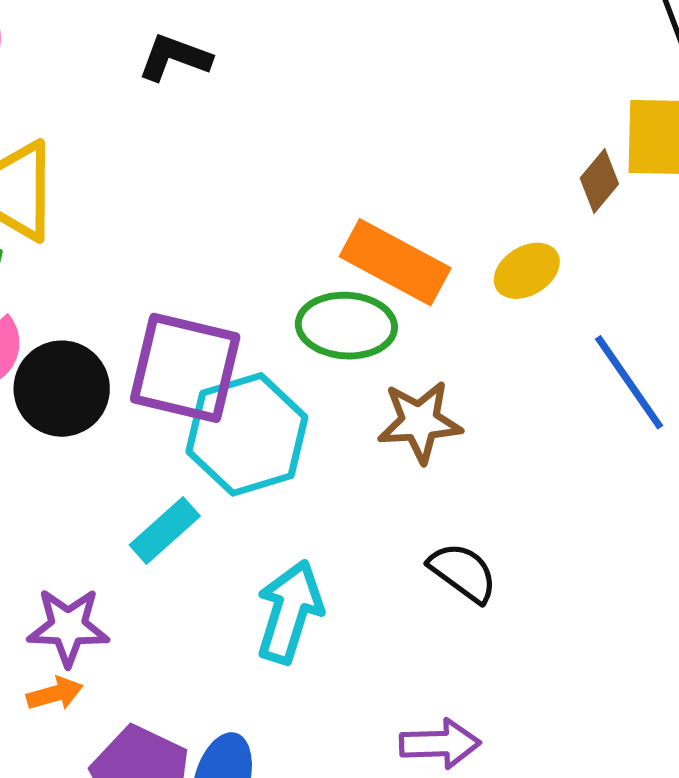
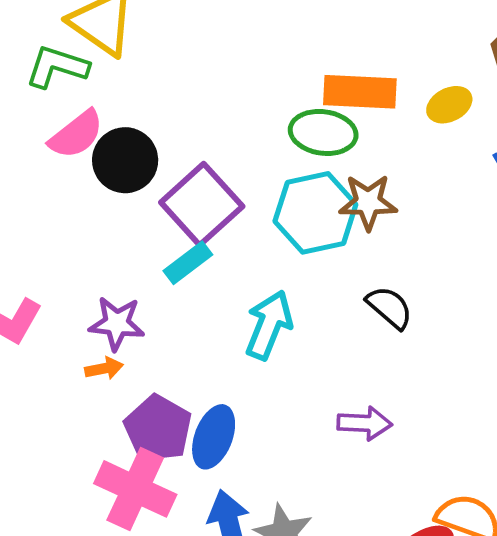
orange rectangle: (395, 262) -> (360, 92), turned -30
purple square: (185, 368) -> (202, 204), moved, turned 30
cyan hexagon: (247, 434) -> (315, 213), moved

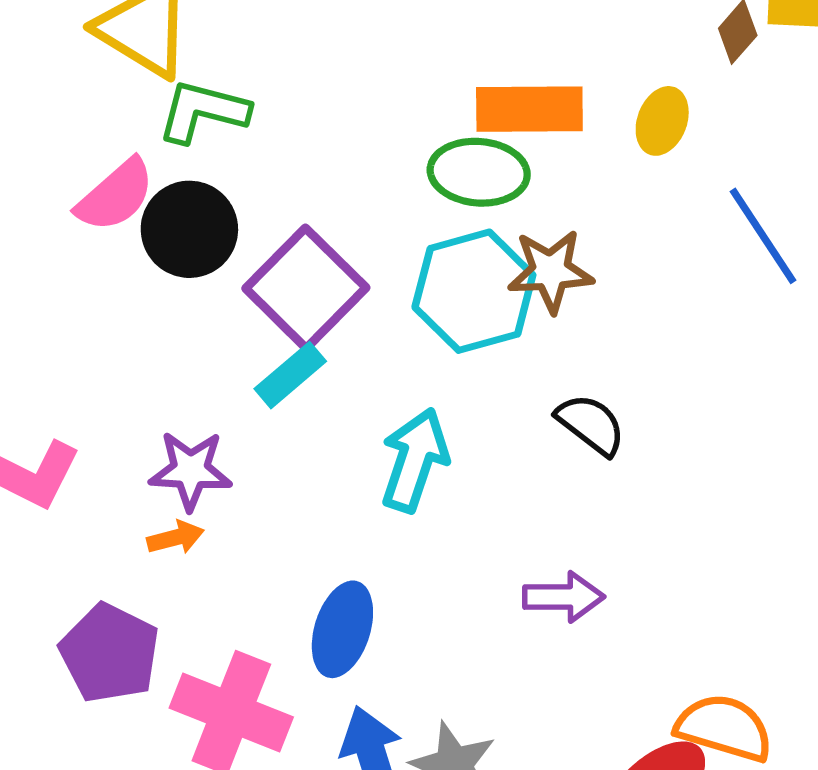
green L-shape: (57, 67) -> (203, 111), moved
yellow ellipse: (449, 105) -> (662, 121), turned -39
purple pentagon: (158, 428) -> (110, 653), moved

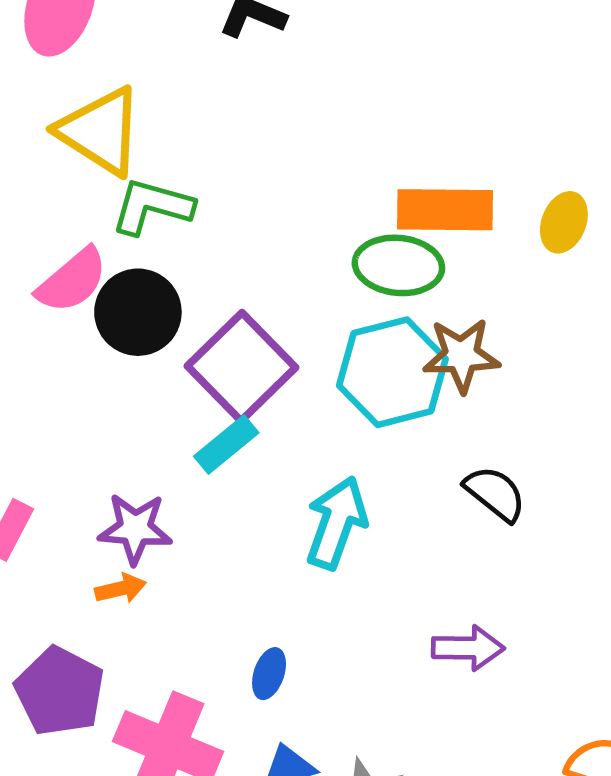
blue ellipse: (342, 629) -> (269, 674), size x0.6

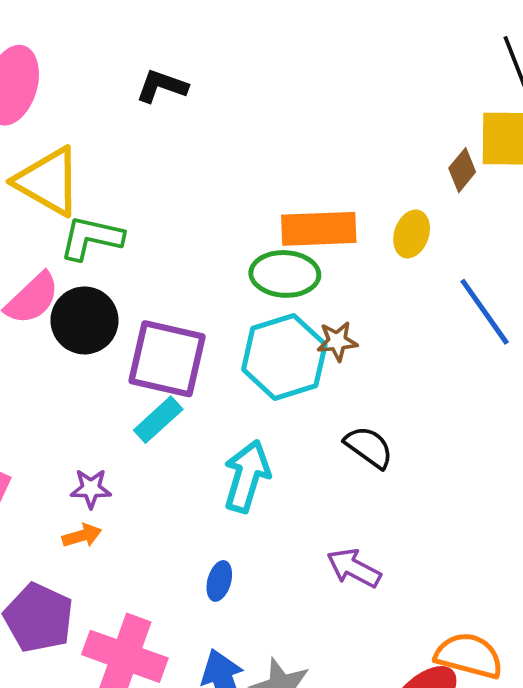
brown star: (461, 355) -> (337, 341), size x0.7
purple square: (241, 367) -> (167, 359), turned -30
purple star: (135, 529) -> (91, 489), size x0.7
purple arrow: (468, 648) -> (354, 568), turned -150
blue ellipse: (269, 674) -> (219, 581), moved

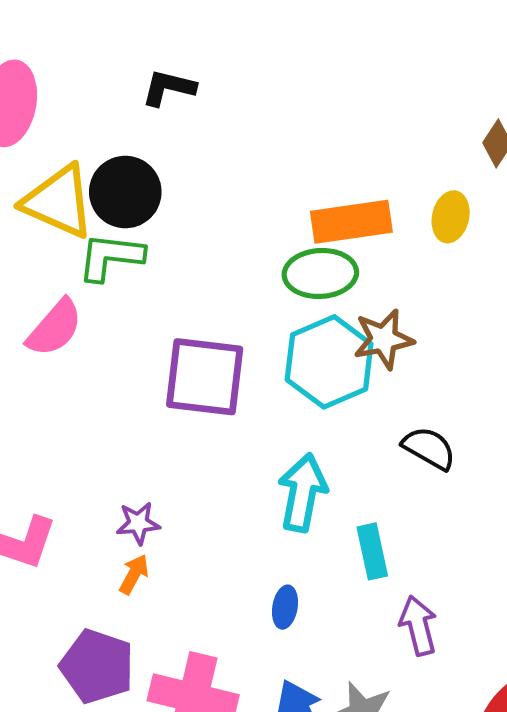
black circle: (85, 320) -> (125, 192), moved
brown star: (337, 341) -> (384, 339), size x1.4
cyan rectangle: (158, 420) -> (372, 551), moved, turned -54
orange arrow: (82, 536) -> (134, 574), turned -39
purple arrow: (354, 568) -> (418, 626), moved, turned 54

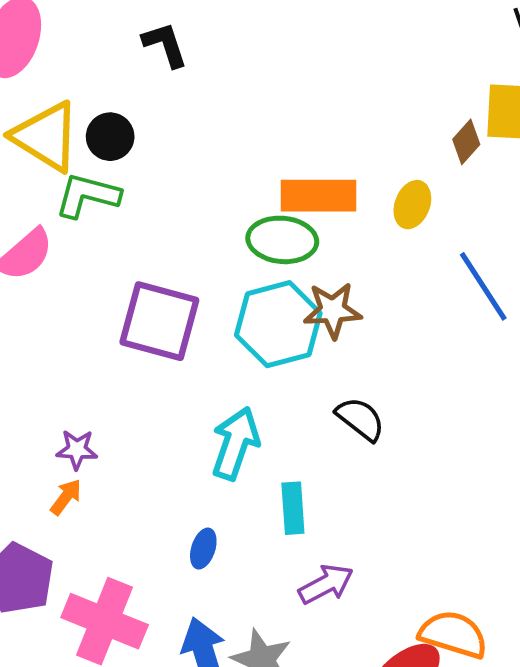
black L-shape: (169, 88) -> (165, 45), turned 50
black circle: (125, 192) -> (110, 137), size x0.7
purple arrow: (418, 626) -> (326, 584), turned 68

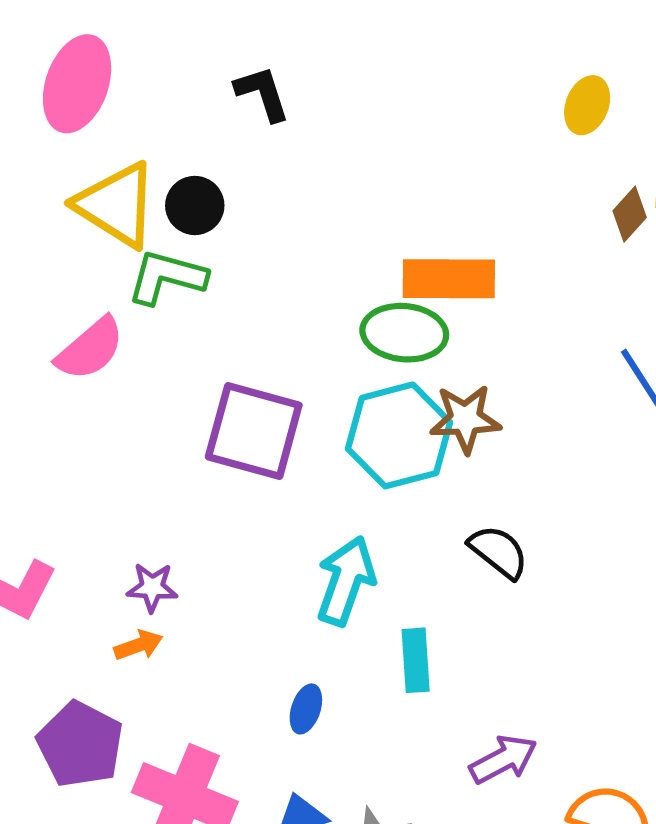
yellow ellipse: (412, 205) -> (587, 105), moved
orange arrow: (66, 497) -> (138, 645), turned 33
purple arrow: (326, 584) -> (503, 759), moved

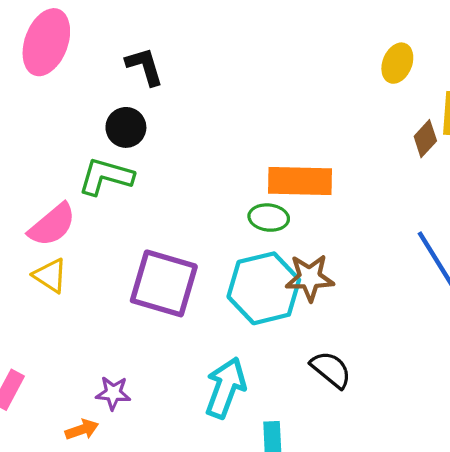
black L-shape: (262, 93) -> (145, 66), moved
yellow triangle: (116, 205) -> (50, 276), moved, size x0.6
green ellipse: (404, 333) -> (269, 218), size x0.7
purple star: (152, 587) -> (113, 393), moved

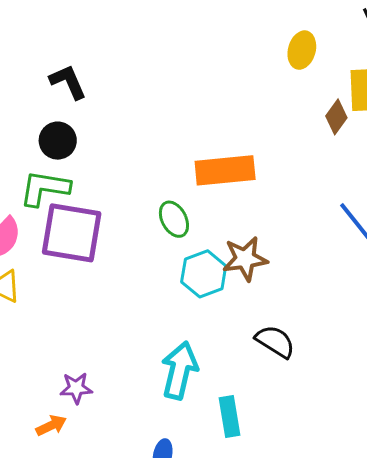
green ellipse: (269, 218) -> (174, 219), moved, turned 63
purple square: (164, 283) -> (72, 233), moved
cyan hexagon: (264, 288) -> (204, 274), size x0.7

